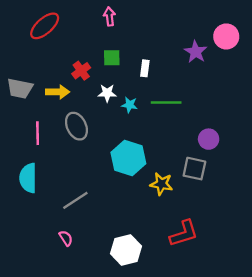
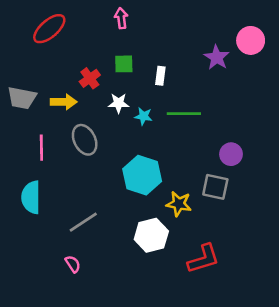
white hexagon: (126, 250) -> (151, 235), moved

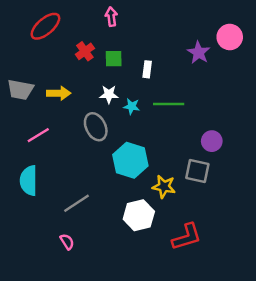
red cross: (90, 78) -> (85, 51), moved
gray ellipse: (85, 140) -> (96, 127), moved
pink line: (41, 148) -> (38, 135), turned 60

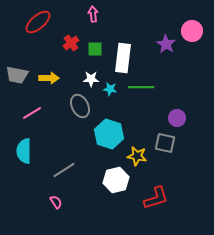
white rectangle: (147, 69) -> (123, 58), size x2.0

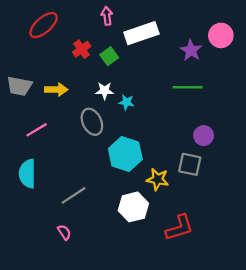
green square: (95, 49) -> (109, 56), turned -35
white rectangle: (123, 58) -> (141, 33), moved, turned 64
green line: (141, 87) -> (187, 87), moved

